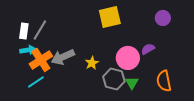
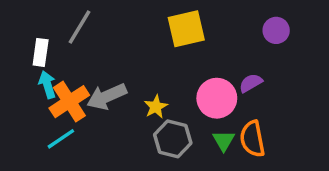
gray line: (40, 30) -> (80, 27), moved
cyan arrow: (28, 50) -> (47, 85), turned -98
gray hexagon: (114, 79) -> (173, 139), moved
orange semicircle: (164, 81) -> (252, 139), moved

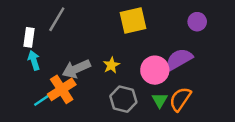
purple semicircle: (251, 83) -> (179, 59), size x1.6
orange cross: (69, 102) -> (62, 89), moved
yellow star: (156, 107) -> (111, 65), moved
orange semicircle: (252, 139) -> (180, 99), turned 45

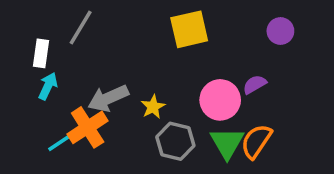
purple semicircle: (179, 59) -> (255, 84), size x0.6
cyan arrow: (34, 60) -> (48, 86), turned 42
yellow star: (111, 65) -> (153, 107), moved
green triangle: (160, 100) -> (227, 143), size x1.5

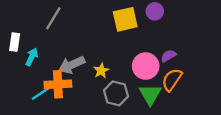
purple circle: (280, 31) -> (155, 11), moved
white rectangle: (41, 53) -> (15, 42), moved
orange cross: (88, 127) -> (58, 84), turned 30
orange semicircle: (256, 141) -> (172, 80), moved

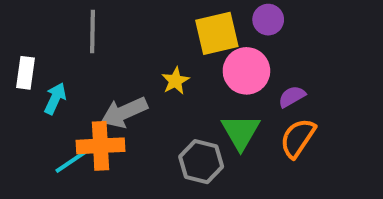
gray line: (53, 18) -> (93, 31), turned -30
pink circle: (146, 66) -> (246, 71), moved
yellow star: (101, 71) -> (175, 81), moved
green triangle: (150, 95) -> (241, 132), moved

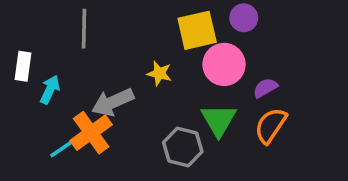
yellow star: (175, 81) -> (159, 73), turned -30
orange cross: (100, 146) -> (91, 133), turned -33

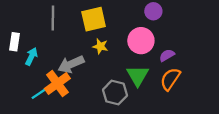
yellow square: (197, 30) -> (94, 19), moved

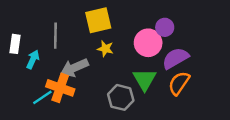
purple circle: (153, 11) -> (165, 27), moved
gray line: (53, 18) -> (55, 36), moved
purple semicircle: (167, 55) -> (175, 58), size x1.6
orange cross: (57, 84) -> (60, 88), turned -35

